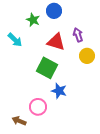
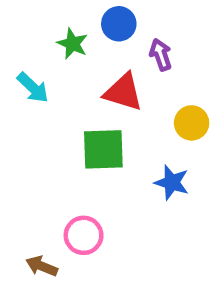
purple arrow: (78, 35) -> (161, 55), moved
green square: (47, 68) -> (103, 149), turned -30
blue star: (59, 91) -> (172, 182), moved

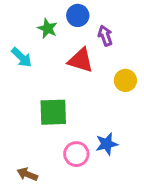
green square: (103, 149) -> (53, 112), moved
blue star: (172, 182) -> (107, 144), moved, turned -30
pink circle: (84, 235) -> (76, 154), moved

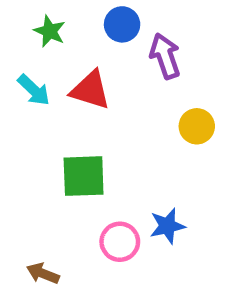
green star: (47, 28) -> (50, 31), moved
purple arrow: (105, 36) -> (165, 56), size x1.4
red triangle: (81, 60) -> (90, 90), moved

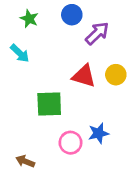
purple arrow: (165, 56) -> (97, 33), turned 65
red triangle: (90, 90) -> (84, 76), moved

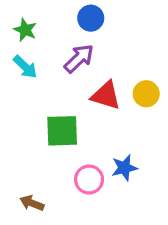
green star: (29, 19) -> (25, 30), moved
purple arrow: (97, 33) -> (79, 58), moved

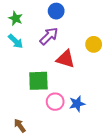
yellow circle: (146, 94) -> (94, 44), moved
pink circle: (89, 180) -> (55, 102), moved
brown arrow: (32, 203) -> (20, 126), turned 32

